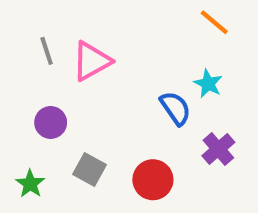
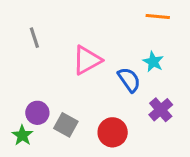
orange line: (214, 22) -> (158, 17), turned -35
pink triangle: (92, 61) -> (87, 60), moved
purple circle: (51, 122) -> (37, 113), moved

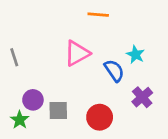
orange line: (158, 17) -> (98, 15), moved
gray line: (34, 38) -> (14, 57), moved
gray square: (66, 125) -> (58, 111), turned -30

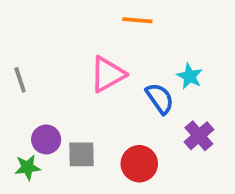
green star: (20, 120) -> (27, 167), turned 30

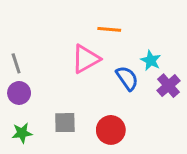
orange line: (137, 20) -> (109, 29), moved
purple cross: (199, 136) -> (169, 86), moved
purple circle: (46, 139) -> (19, 93), moved

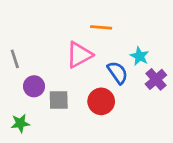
purple circle: (19, 93) -> (34, 86), moved
gray square: (65, 123) -> (59, 100), moved
red circle: (111, 130) -> (101, 101), moved

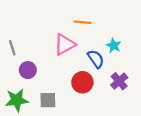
purple cross: (156, 79) -> (119, 81), moved
gray square: (59, 100) -> (48, 100), moved
green star: (20, 123) -> (17, 100), size x1.5

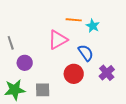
cyan star: (114, 46) -> (93, 26), moved

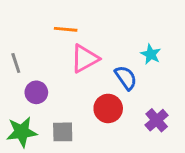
orange line: (74, 20) -> (66, 29), moved
cyan star: (93, 26) -> (151, 54), moved
purple cross: (107, 73) -> (157, 120), moved

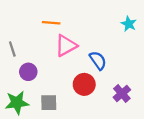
cyan star: (151, 54) -> (129, 24), moved

